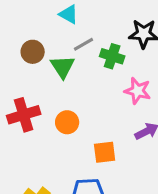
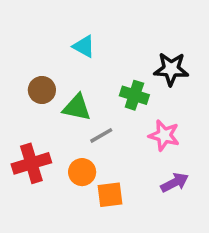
gray line: (84, 44) -> (101, 135), moved
green triangle: (63, 67) -> (77, 107), turned -45
orange square: (105, 152) -> (110, 195), moved

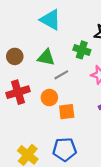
cyan triangle: (84, 46) -> (50, 20), size x1.5
brown circle: (42, 90) -> (15, 56), moved

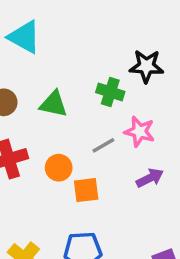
cyan triangle: (50, 20) -> (24, 37), moved
gray line: (61, 75) -> (103, 145), moved

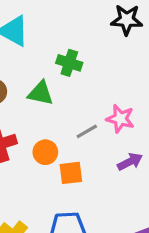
black star: (146, 66) -> (127, 20), moved
green cross: (110, 92) -> (69, 63), moved

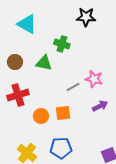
black star: (127, 20) -> (86, 17), moved
orange circle: (45, 152) -> (41, 116), moved

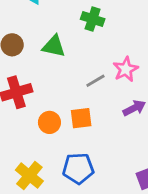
green cross: (62, 44) -> (93, 19), moved
pink star: (94, 79) -> (126, 69), turned 30

